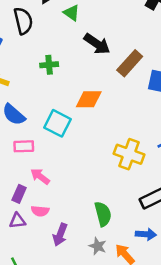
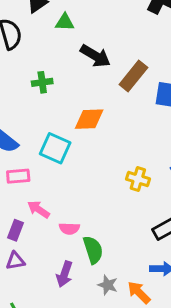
green triangle: (72, 13) -> (65, 22), turned -30
yellow cross: (129, 154) -> (138, 179), size x0.7
pink semicircle: (40, 211) -> (69, 229), moved
green semicircle: (103, 214) -> (93, 250), moved

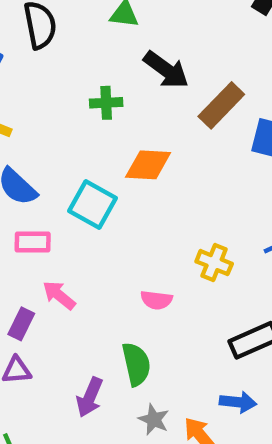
green cross: (42, 82) -> (106, 103), moved
pink semicircle: (69, 229) -> (156, 300), moved

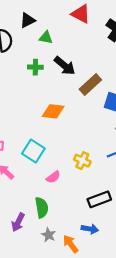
green cross: (106, 103) -> (35, 67), moved
cyan square: (93, 205) -> (33, 151), moved
pink semicircle: (156, 300) -> (53, 177), turned -48

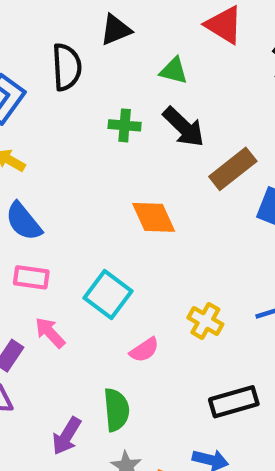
green triangle: (46, 38) -> (174, 71), moved
orange diamond: (53, 111) -> (154, 217), turned 55

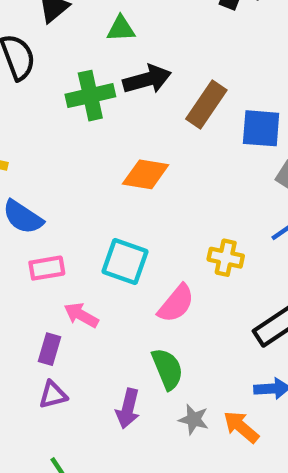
green cross: (125, 125) -> (90, 96), size x1.5
black arrow: (184, 127) -> (147, 79), turned -42
orange diamond: (154, 217) -> (146, 174), turned -39
pink semicircle: (144, 350) -> (176, 303), size x1.4

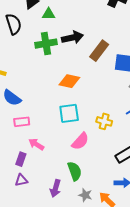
green triangle: (121, 29) -> (49, 14), moved
cyan square: (125, 261) -> (69, 113), moved, turned -30

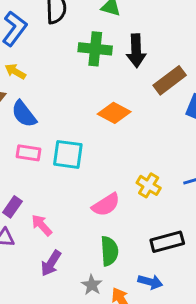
black arrow: (72, 38) -> (136, 51), turned 85
cyan square: (69, 113) -> (68, 154), moved
pink arrow: (36, 144) -> (42, 225), moved
green semicircle: (75, 171) -> (109, 251), moved

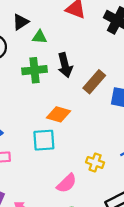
cyan square: (68, 154) -> (44, 140), moved

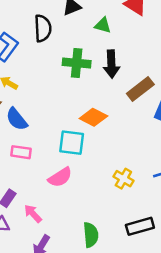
green triangle: (40, 37) -> (103, 25), moved
pink semicircle: (67, 183) -> (60, 177), moved

